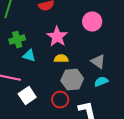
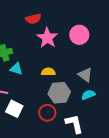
pink star: (57, 36) -> (47, 38), moved
white square: (27, 96) -> (14, 109), turned -30

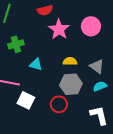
cyan triangle: (16, 69) -> (36, 64), moved
yellow semicircle: (48, 72) -> (70, 61), moved
white L-shape: (74, 124) -> (99, 115), moved

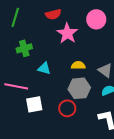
pink circle: (91, 26) -> (96, 19), moved
white square: (26, 100) -> (34, 104), turned -36

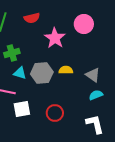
red semicircle: (53, 14) -> (32, 18), moved
cyan triangle: (44, 68) -> (20, 73), moved
gray hexagon: (79, 88) -> (42, 73), moved

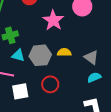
red circle: (55, 113) -> (50, 84), moved

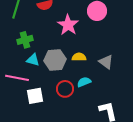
cyan semicircle: (94, 77) -> (84, 82), moved

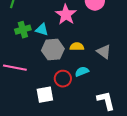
cyan triangle: (33, 60) -> (42, 30), moved
white square: (35, 96) -> (45, 95), moved

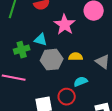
green cross: (23, 30) -> (22, 50), moved
red circle: (63, 79) -> (67, 97), moved

